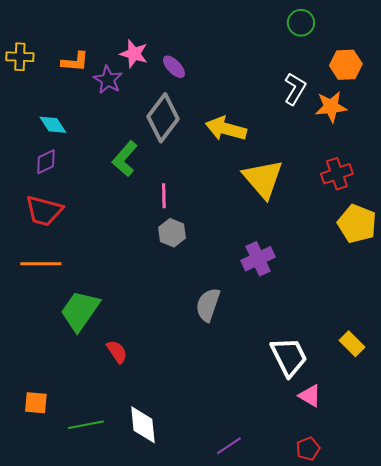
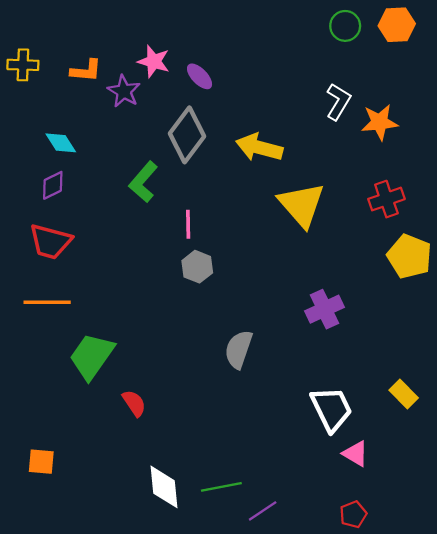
orange hexagon: (346, 65) -> (397, 25), moved
purple cross: (258, 259) -> (325, 309), moved
green line: (86, 425) -> (221, 487), moved

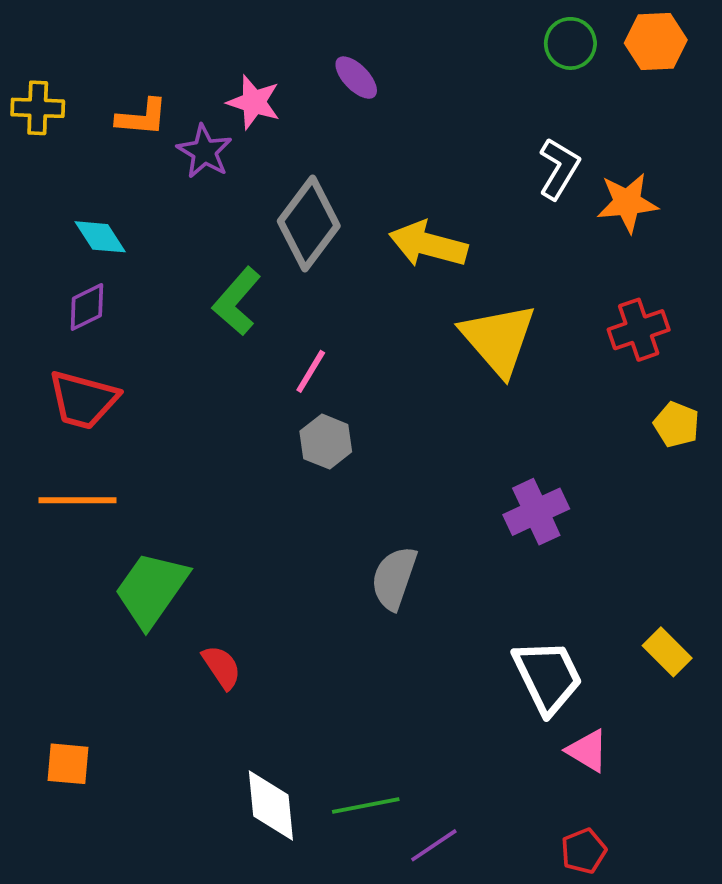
purple ellipse: (200, 76) -> (356, 78), moved
pink line: (188, 224) -> (311, 371), turned 32
yellow pentagon: (409, 256) -> (677, 424), size x0.6

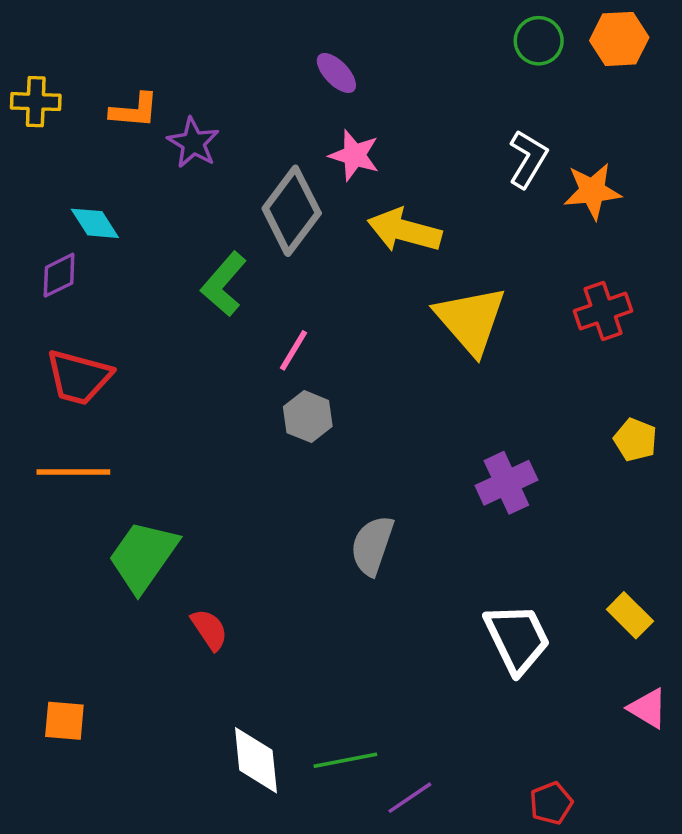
pink star: (254, 102) -> (354, 155), moved
purple diamond: (87, 307) -> (59, 275), moved
yellow pentagon: (677, 424) -> (635, 440), moved
pink triangle: (587, 751) -> (648, 708), moved

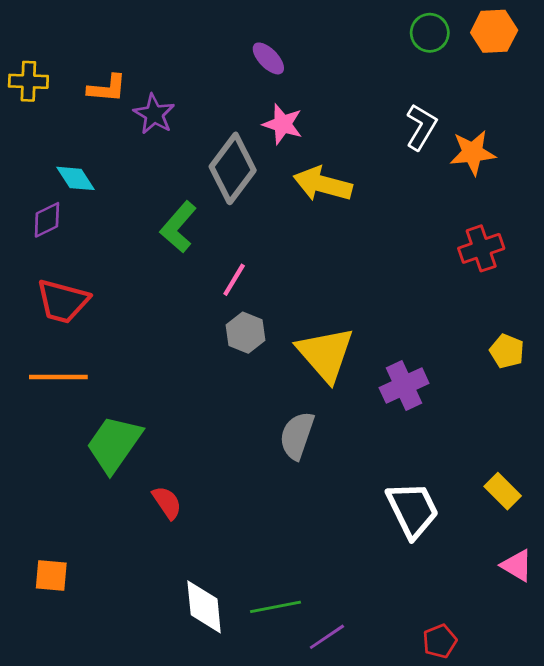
yellow triangle: (471, 320) -> (325, 354), moved

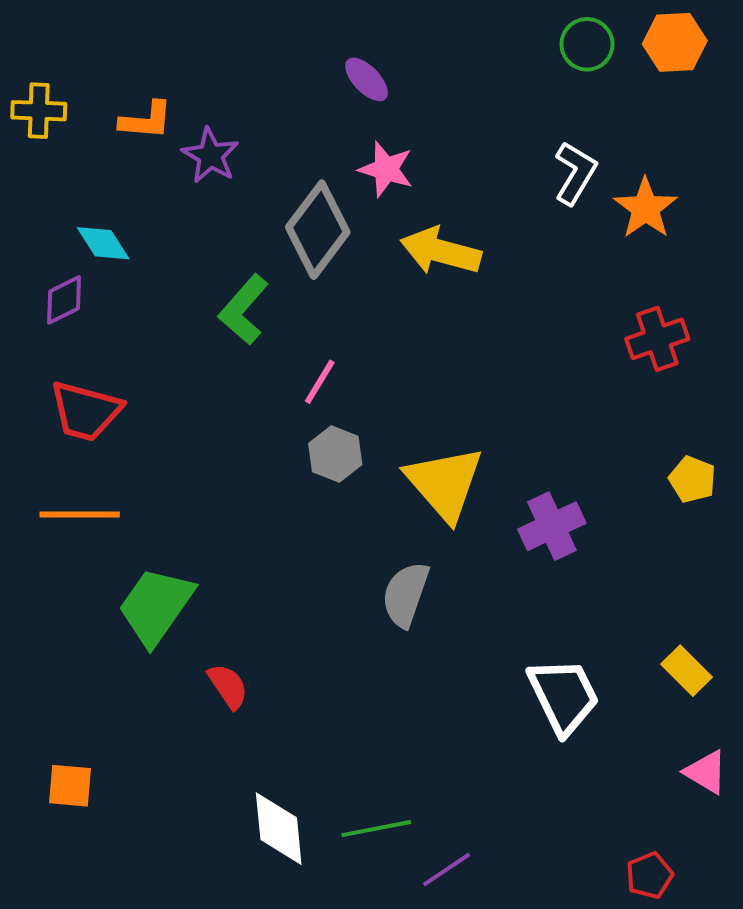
orange star: (473, 153) -> (646, 208), turned -30
red pentagon: (440, 641) -> (649, 875), moved

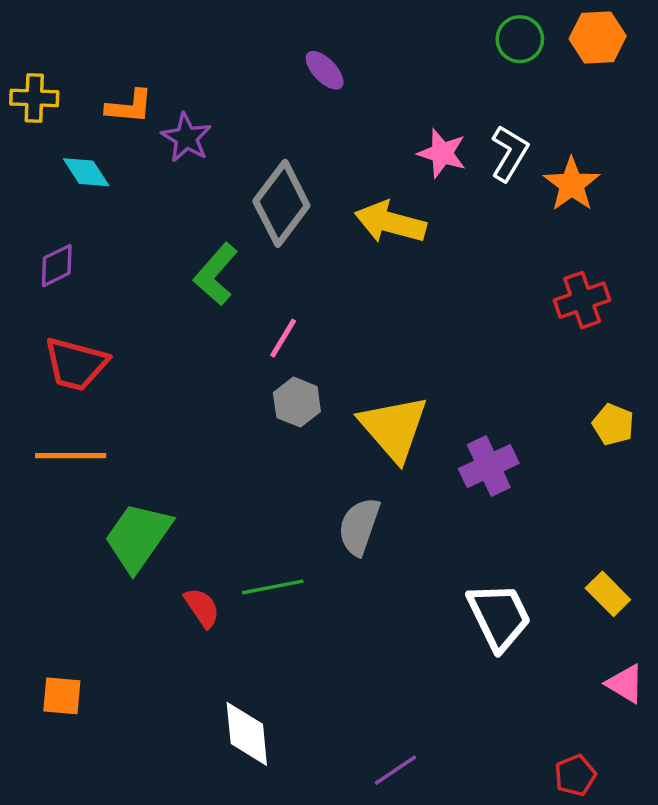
pink star: (386, 169) -> (442, 153), moved
cyan diamond: (103, 243) -> (86, 172), moved
green line: (376, 829) -> (273, 587), moved

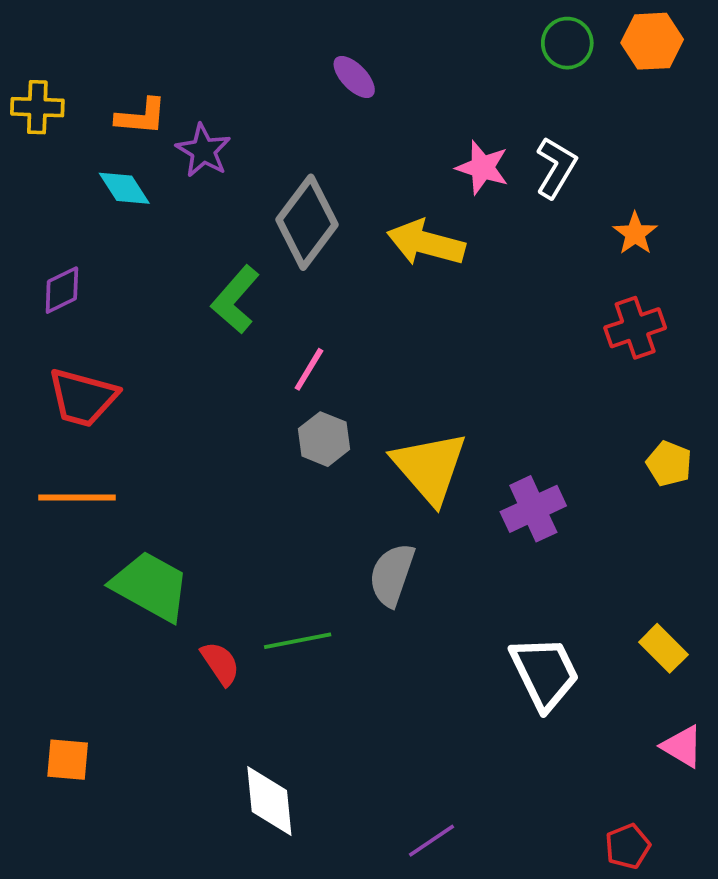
cyan diamond: (86, 172) -> (124, 188), moved
orange star: (572, 184) -> (635, 233), moved, size x0.7
green trapezoid: (138, 537) -> (151, 586), turned 84

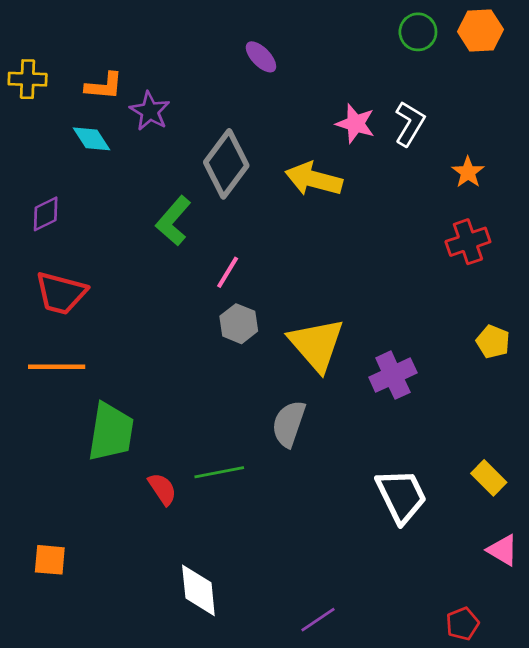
green trapezoid: (151, 586) -> (111, 432), turned 70

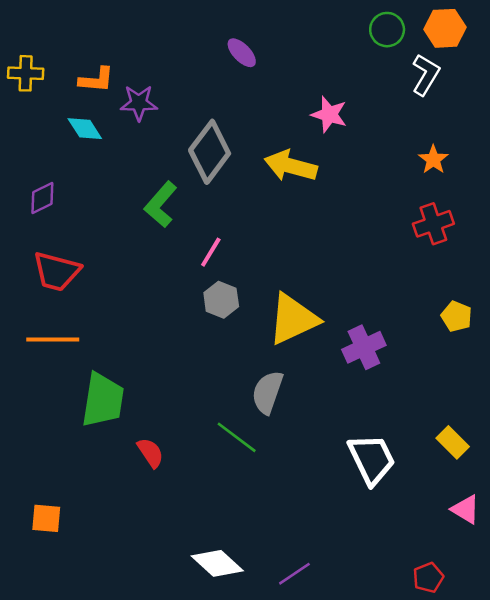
purple star: (150, 111) -> (139, 103), turned -30
white L-shape: (410, 124) -> (426, 75), moved
yellow triangle: (317, 344) -> (293, 319), turned 46
green line: (219, 472) -> (237, 437), moved, turned 48
white diamond: (198, 590) -> (217, 563), moved, turned -42

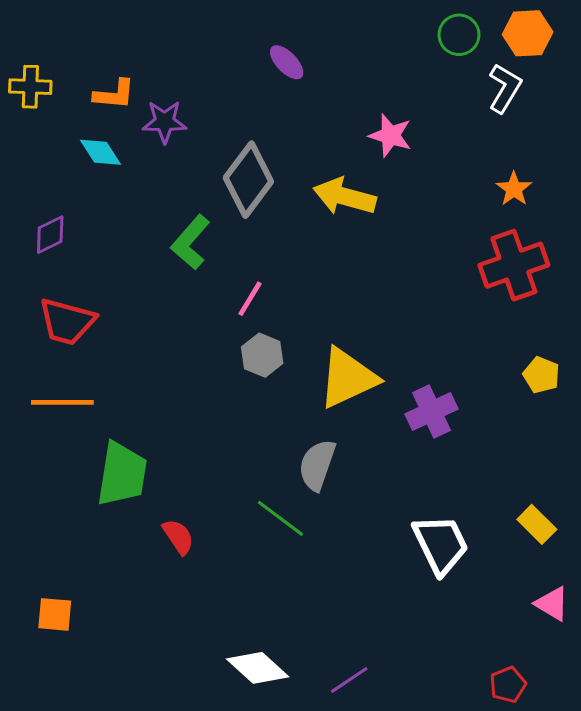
red cross: (433, 224) -> (514, 265), size x1.4

